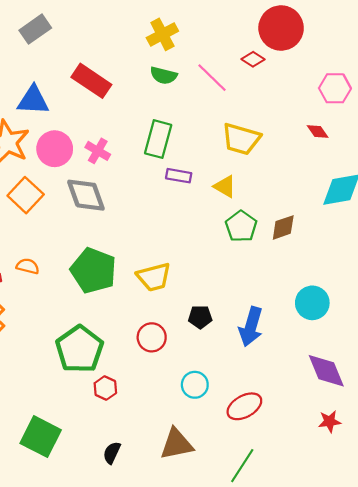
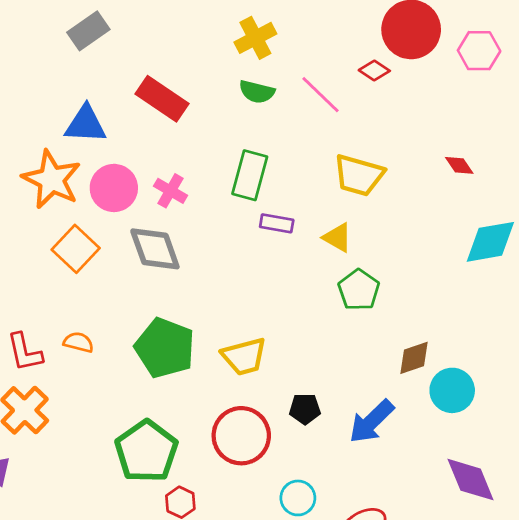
pink hexagon: (335, 88) -> (479, 51), moved
brown diamond: (283, 227) -> (414, 358), moved
blue arrow: (251, 327) -> (371, 422), turned 30
red circle: (152, 337) -> (241, 436), size x1.5

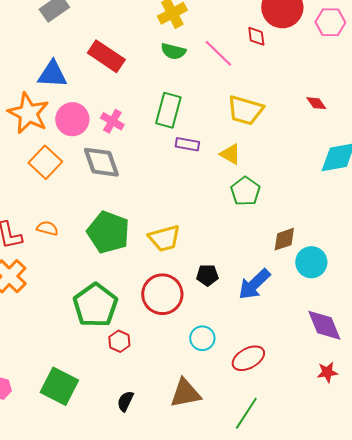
red diamond: (374, 70) -> (256, 36), turned 50

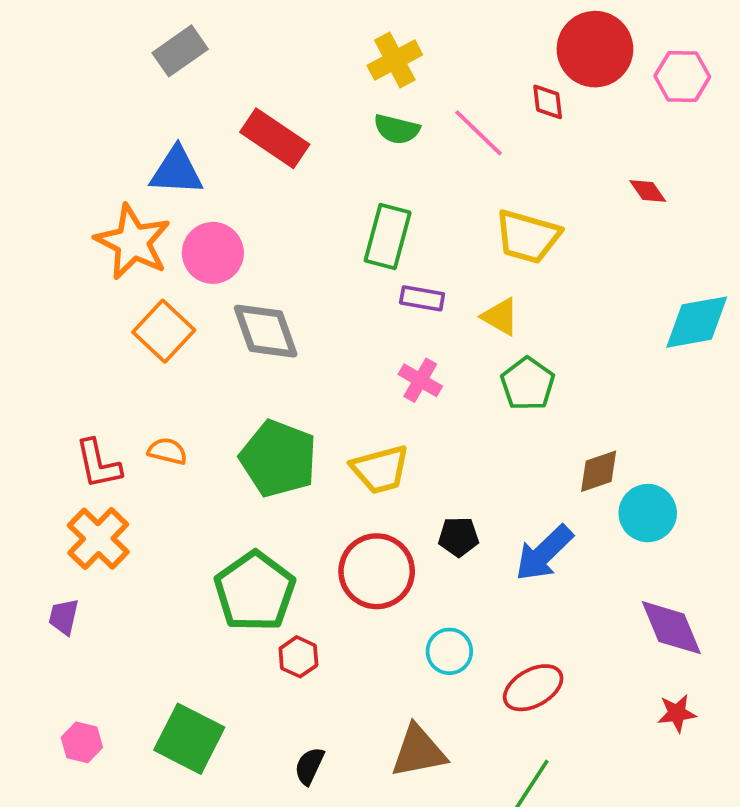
red diamond: (316, 103) -> (648, 191), moved
pink cross: (112, 121) -> (420, 380), moved

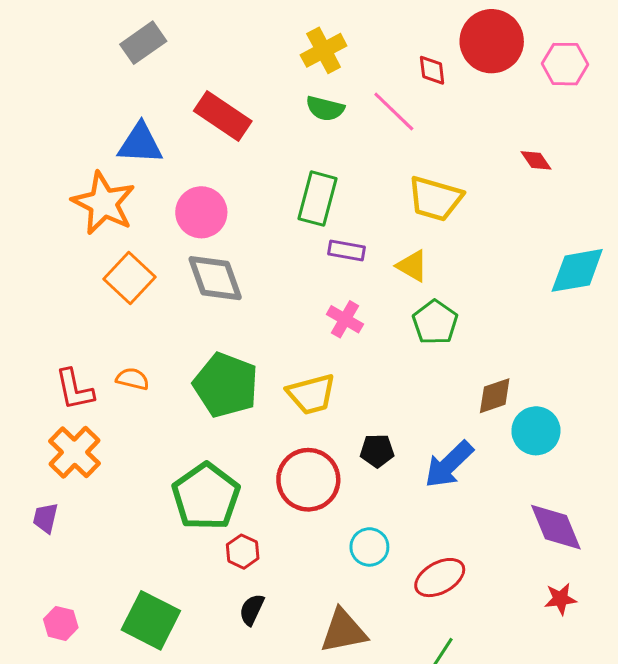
red diamond: (548, 102) -> (432, 70), moved
pink circle: (213, 253) -> (201, 212), moved
black semicircle: (309, 766) -> (252, 610), moved

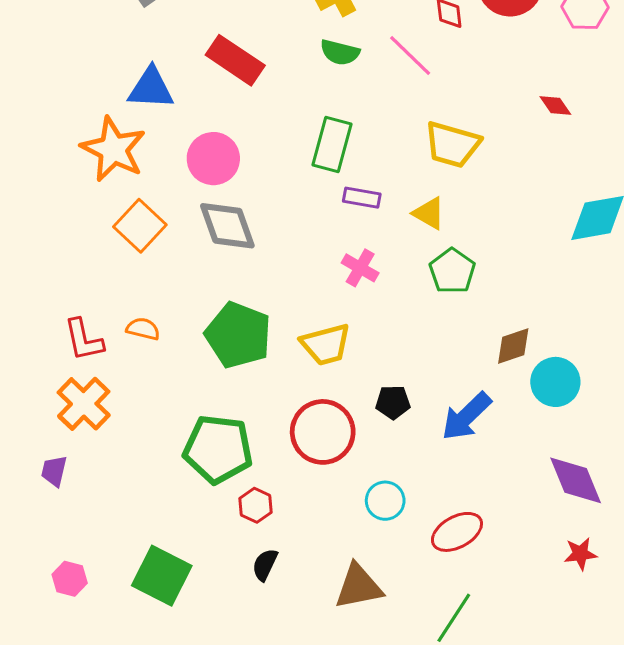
green pentagon: (206, 497) -> (218, 449), turned -30

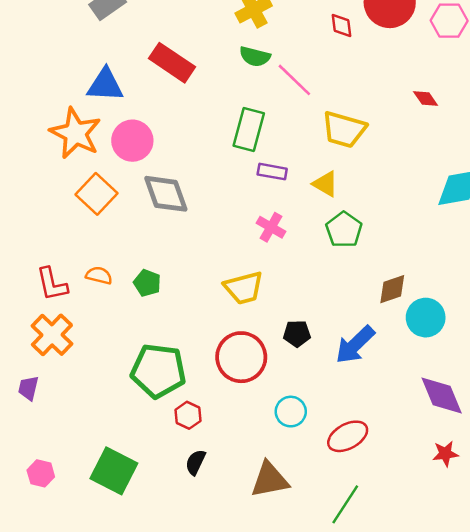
pink line: (410, 56) -> (294, 80), moved
pink circle: (213, 159) -> (132, 141), moved
green pentagon: (238, 335) -> (147, 283), moved, size x0.5

